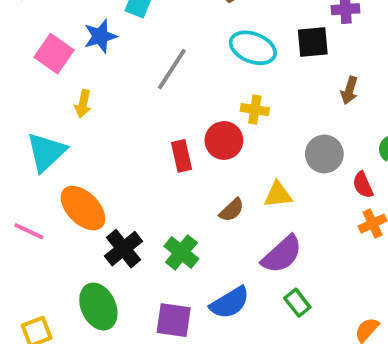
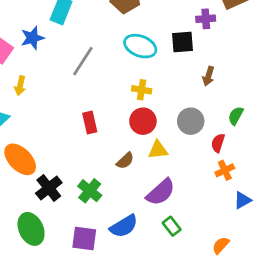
red circle: (224, 140) -> (143, 121), moved
red semicircle: (363, 185) -> (218, 143), turned 42

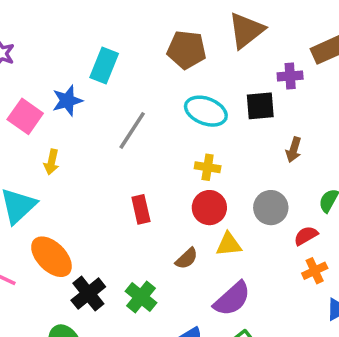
red semicircle: (218, 143) -> (306, 236), turned 42

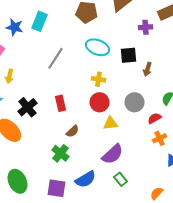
blue star: (67, 101) -> (14, 27), moved, turned 30
black square: (260, 106) -> (128, 55), moved
brown semicircle: (187, 258) -> (72, 131), moved
black cross: (88, 294) -> (28, 107), moved

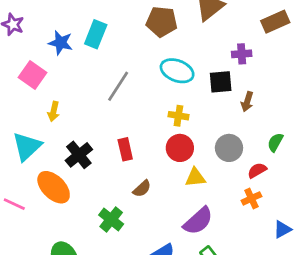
purple cross: (146, 27) -> (242, 54), moved
orange cross: (160, 138) -> (251, 198), moved
green cross: (60, 153) -> (111, 220), moved

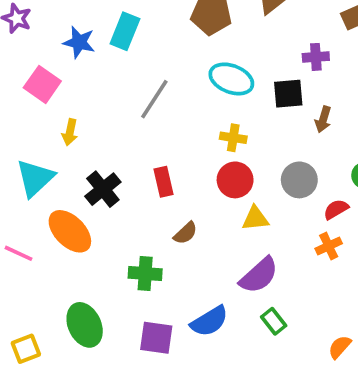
green cross: (111, 220) -> (145, 274), turned -35

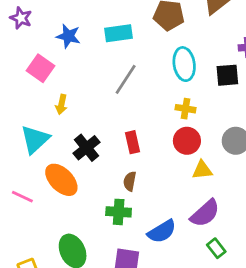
cyan rectangle: (125, 31) -> (119, 33), moved, turned 60
cyan ellipse: (231, 79) -> (184, 64), turned 60
brown semicircle: (186, 233) -> (130, 181), moved, turned 144
blue semicircle: (209, 321) -> (162, 231), moved

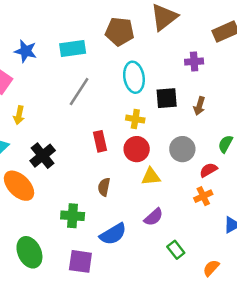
black square: (227, 75) -> (167, 98), moved
red rectangle: (133, 142) -> (100, 141), moved
brown semicircle: (130, 181) -> (104, 187), moved
purple semicircle: (205, 213) -> (154, 217), size x0.7
green rectangle: (216, 248) -> (176, 250), moved

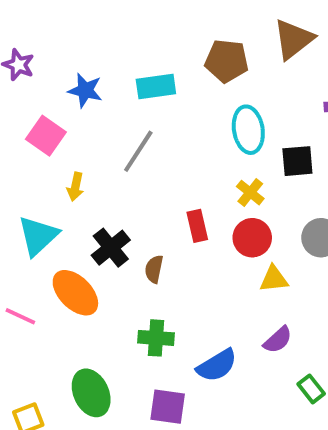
gray line: (79, 92) -> (138, 151), moved
yellow cross: (135, 119) -> (250, 193), turned 30
brown semicircle: (104, 187) -> (154, 269), moved

